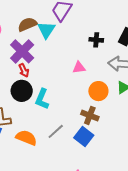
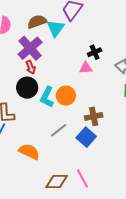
black cross: (96, 40) -> (95, 52), moved, turned -32
orange circle: (98, 91) -> (66, 96), moved
brown cross: (90, 116) -> (94, 116), turned -36
orange semicircle: (26, 138) -> (29, 152), moved

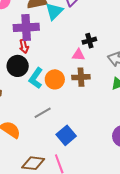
purple cross: (30, 48) -> (26, 27), turned 30
brown cross: (94, 116) -> (81, 77), moved
blue square: (86, 137) -> (66, 135), moved

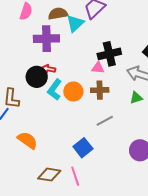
black cross: (89, 41) -> (109, 54), size x1.6
red arrow: (24, 46) -> (49, 69), moved, turned 112
gray line: (43, 113) -> (105, 121), moved

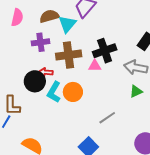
purple cross: (46, 39) -> (40, 42), size x0.7
brown cross: (100, 90) -> (69, 55), moved, size x1.4

